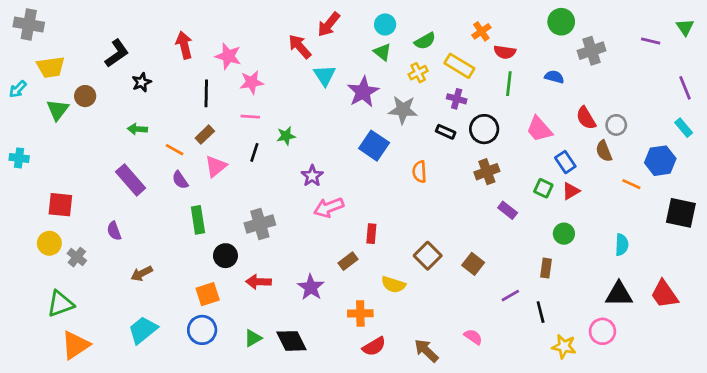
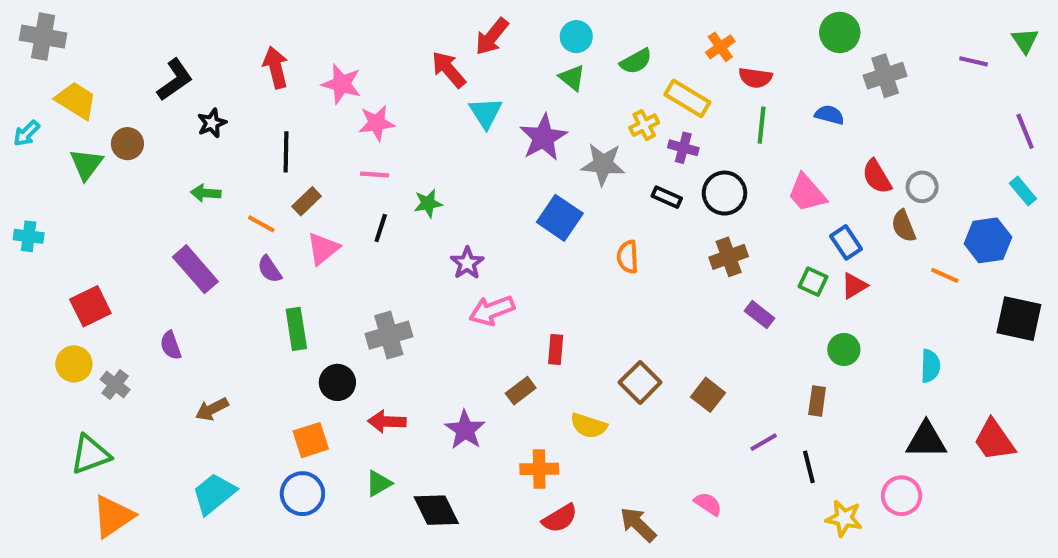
yellow trapezoid: (51, 67) -> (76, 100), turned -140
yellow cross: (418, 73) -> (644, 125), moved
black line: (206, 93) -> (286, 152), moved
red square: (60, 205) -> (90, 306), turned -32
green triangle: (253, 338) -> (379, 483), moved

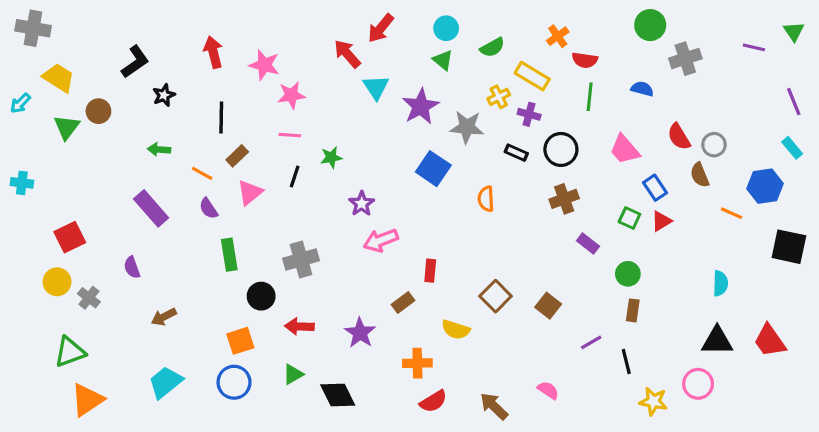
green circle: (844, 350) -> (628, 274), moved

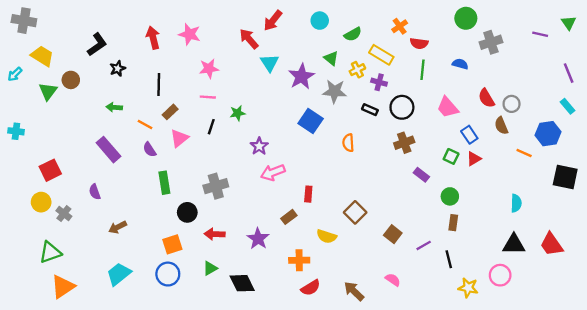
green triangle: (443, 60) -> (331, 58), moved
pink star: (264, 65) -> (190, 34), moved
brown square: (548, 306) -> (393, 234), moved

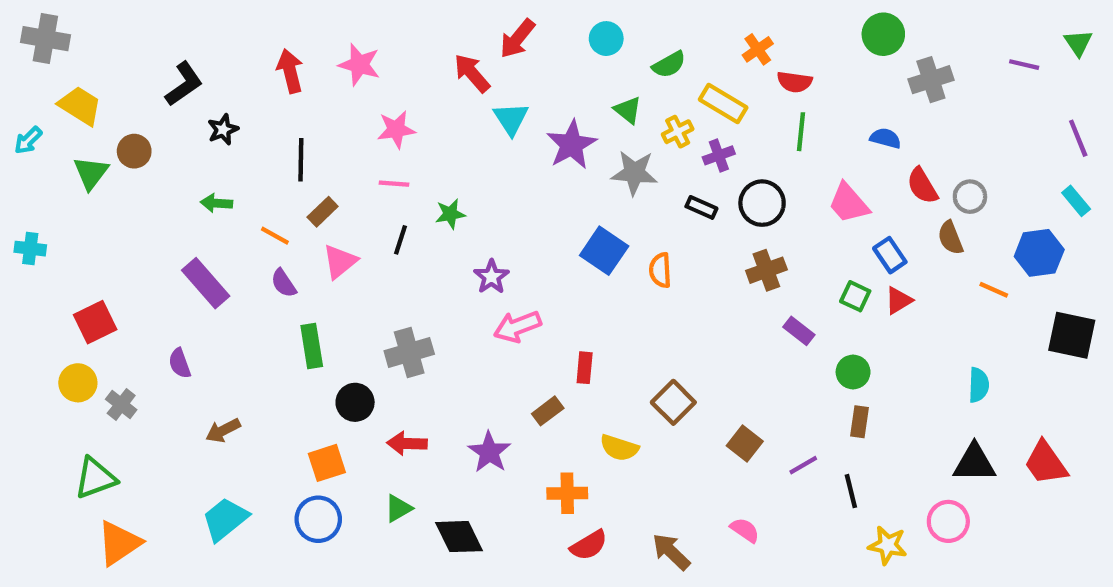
blue semicircle: (460, 64) -> (886, 138), moved
purple cross: (379, 82) -> (719, 155), turned -35
blue square: (311, 121) -> (604, 251), moved

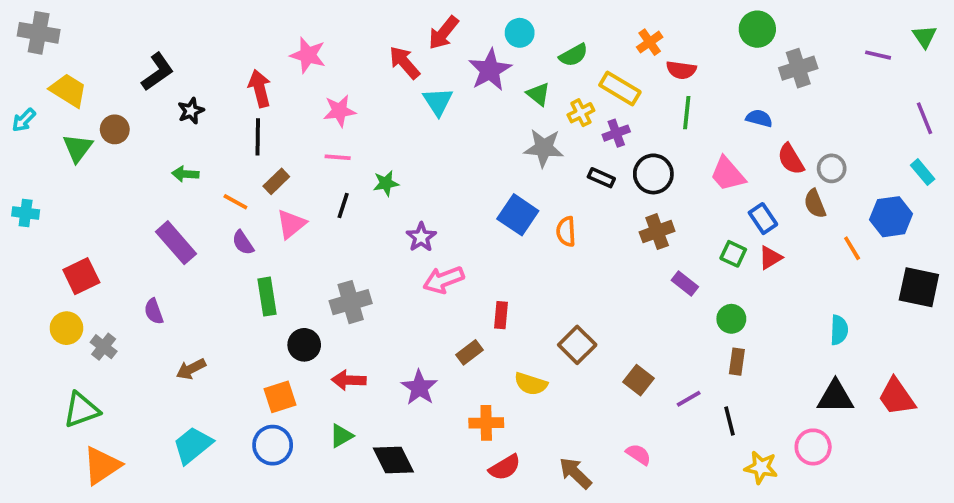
red arrow: (290, 71) -> (260, 89), moved
purple star: (572, 145) -> (490, 70), moved
orange line: (994, 290) -> (852, 248), turned 35

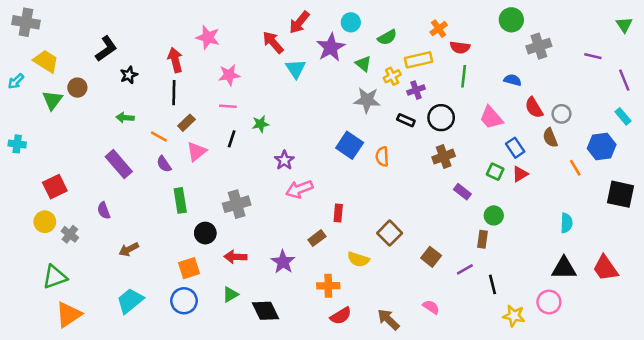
purple line: (878, 55) -> (593, 56), moved
yellow rectangle: (620, 89) -> (419, 60), turned -44
brown rectangle: (737, 362) -> (482, 239), moved

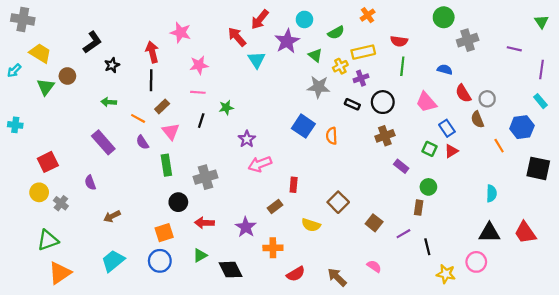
orange cross: (439, 29) -> (368, 15), moved
purple line: (624, 80) -> (542, 69), turned 30
pink triangle: (197, 152) -> (171, 131), turned -30
green rectangle: (180, 200) -> (166, 165), moved
orange cross: (328, 286) -> (273, 248), moved

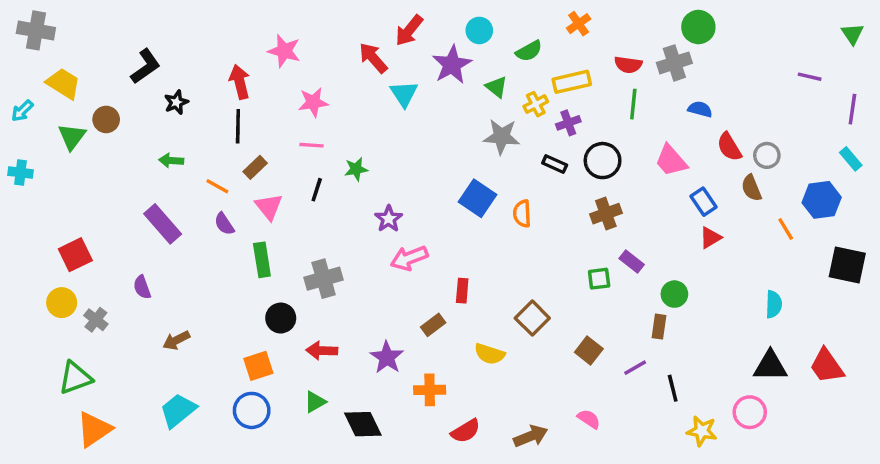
gray cross: (468, 40) -> (674, 63), moved
cyan cross: (15, 125) -> (21, 173), moved
green square: (430, 149) -> (599, 279), moved, turned -32
brown arrow: (337, 277) -> (531, 436), turned 114

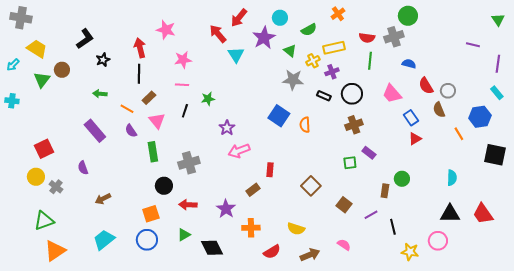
green circle: (674, 294) -> (402, 179), moved
yellow semicircle: (490, 354) -> (296, 229), moved

